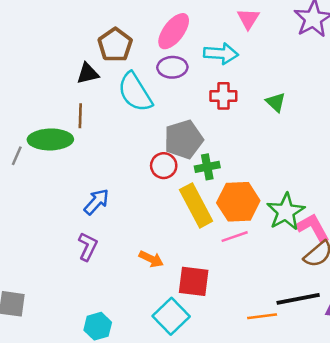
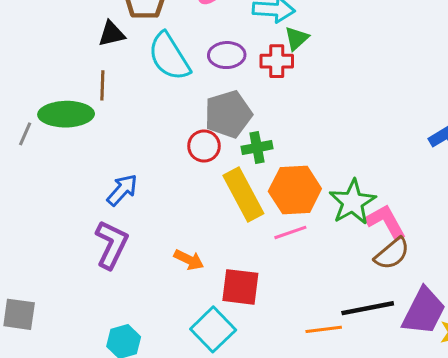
purple ellipse: (172, 67) -> (227, 55), moved
green triangle: (276, 102) -> (296, 38), moved, turned 35
purple L-shape: (88, 247) -> (112, 245), size x1.4

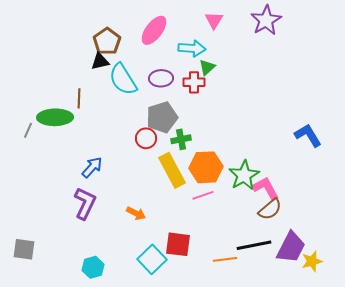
black triangle: (112, 34) -> (100, 61), moved
red square: (240, 287) -> (178, 244), moved

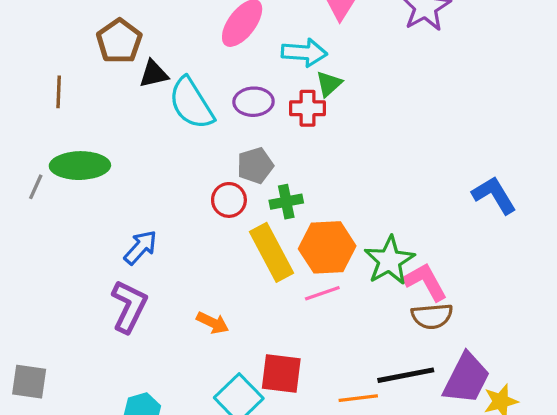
brown pentagon: (107, 41) -> (119, 41), moved
brown line: (79, 98) -> (59, 92), moved
gray pentagon: (162, 117) -> (255, 166), size x0.7
brown semicircle: (270, 209) -> (432, 316), turned 35

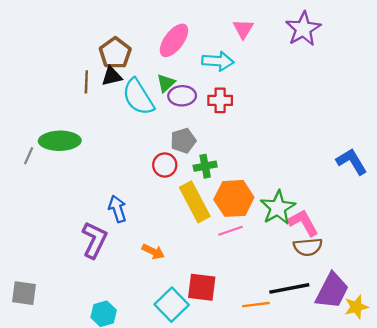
brown pentagon: (119, 41) -> (115, 53), moved
green triangle: (329, 84) -> (166, 83), moved
brown line: (59, 92) -> (86, 82), moved
blue arrow: (141, 247) -> (117, 209), moved, turned -60

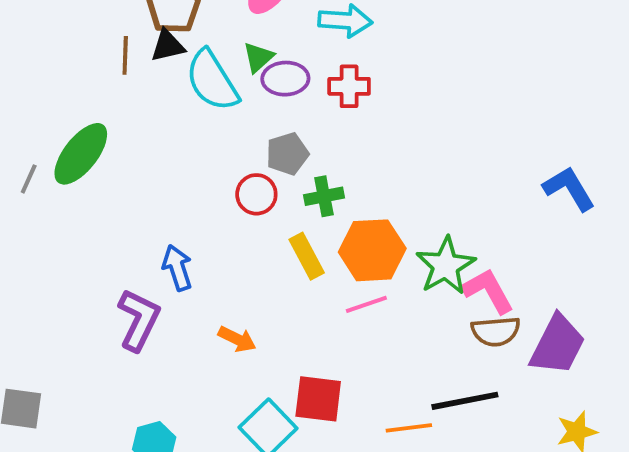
green ellipse: (60, 141) -> (81, 154), turned -51
yellow rectangle: (195, 202) -> (307, 256), size x0.7
purple trapezoid: (332, 291) -> (557, 345), moved

